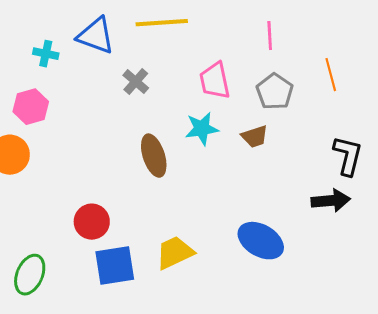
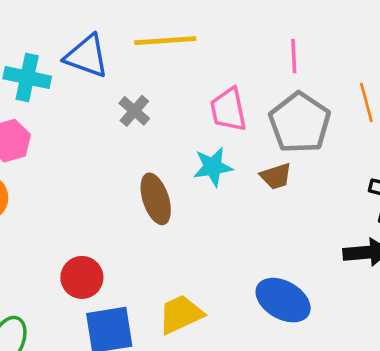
cyan cross: (46, 54) -> (27, 77), size x1.5
gray pentagon: (275, 92) -> (300, 123), size x1.4

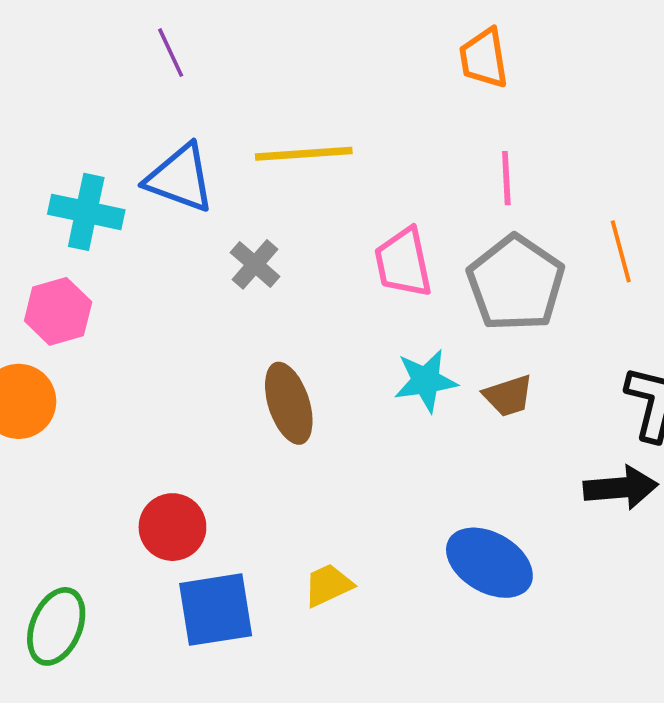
cyan star: (213, 167) -> (426, 381), moved
brown trapezoid: (276, 176) -> (508, 396), moved
yellow trapezoid: (181, 314) -> (328, 585), size x0.7

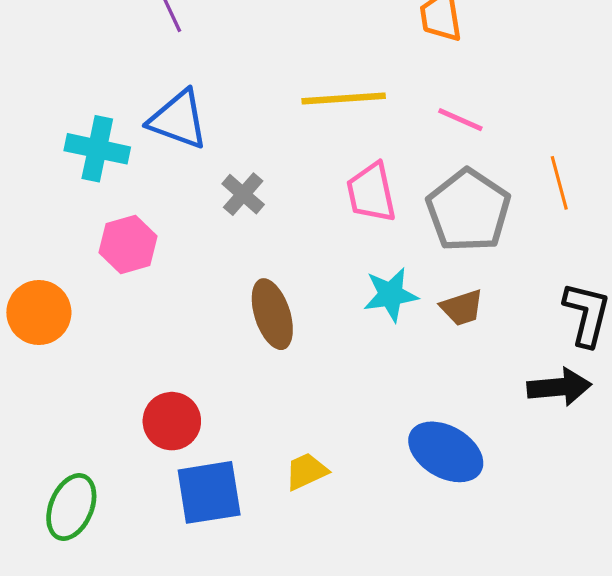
yellow line: (304, 154) -> (344, 99), moved
pink line: (506, 178) -> (460, 120), turned -63
pink hexagon: (58, 311) -> (128, 244), moved

